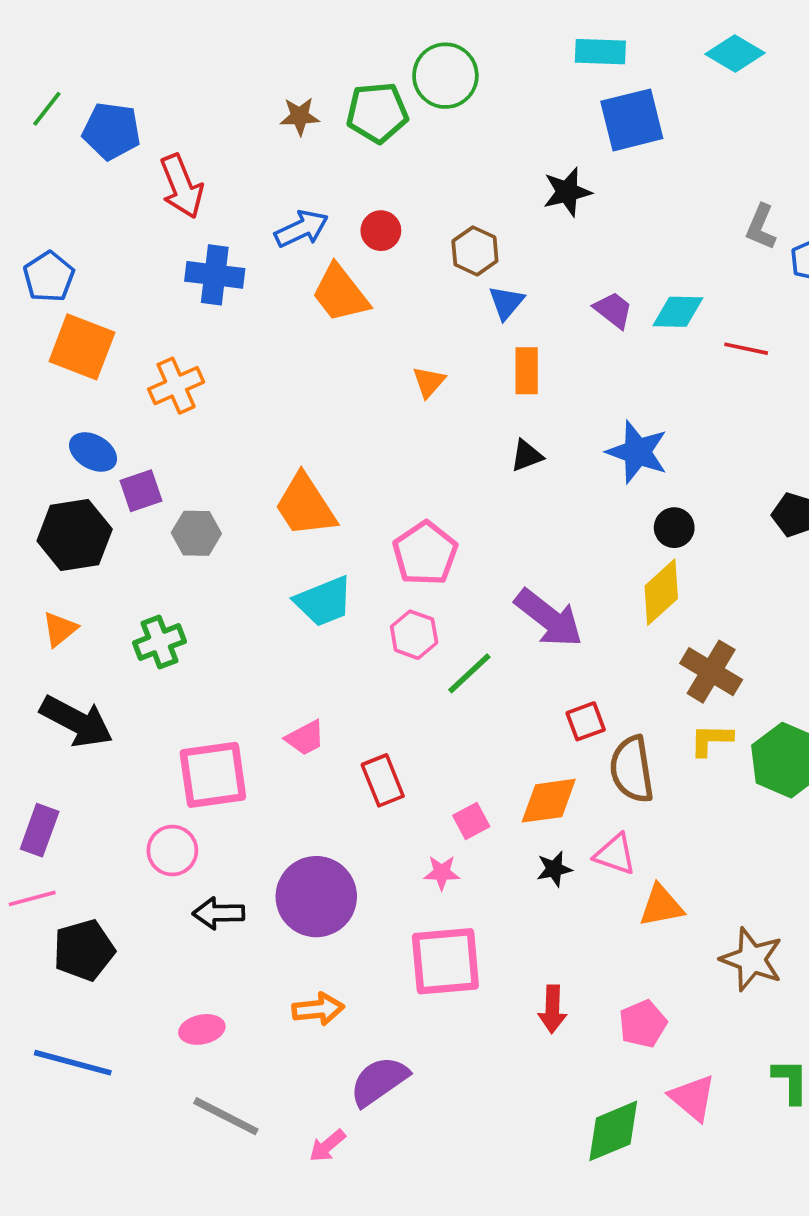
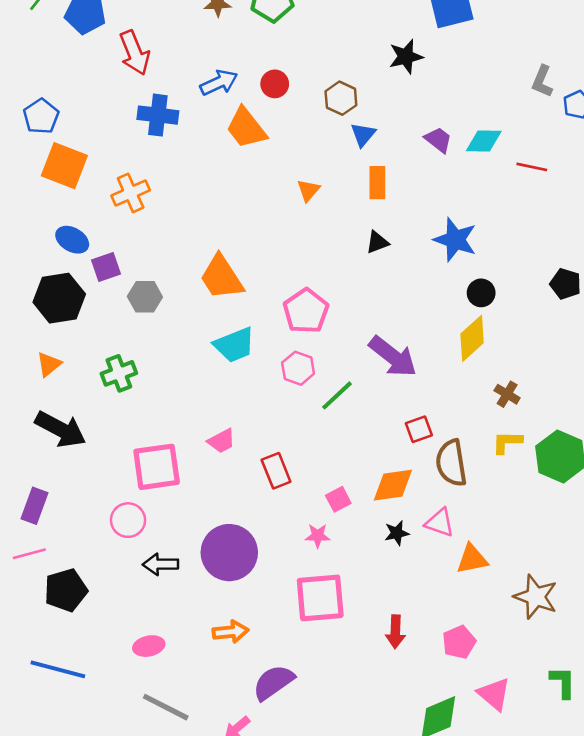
brown cross: (711, 672) -> (507, 394), size x0.6

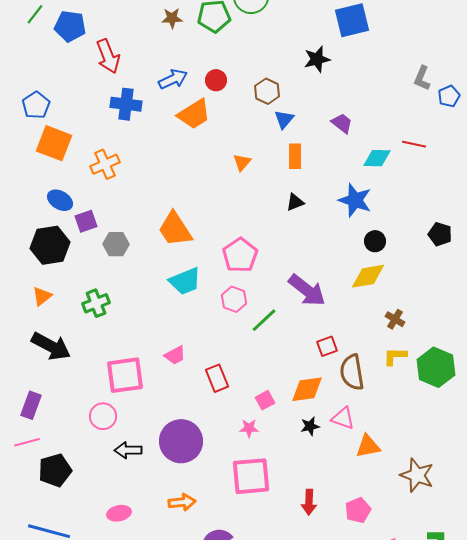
orange trapezoid: (246, 128) -> (194, 114), turned -84
cyan diamond: (484, 141) -> (377, 158), moved
yellow diamond: (472, 338) -> (368, 276), turned 33

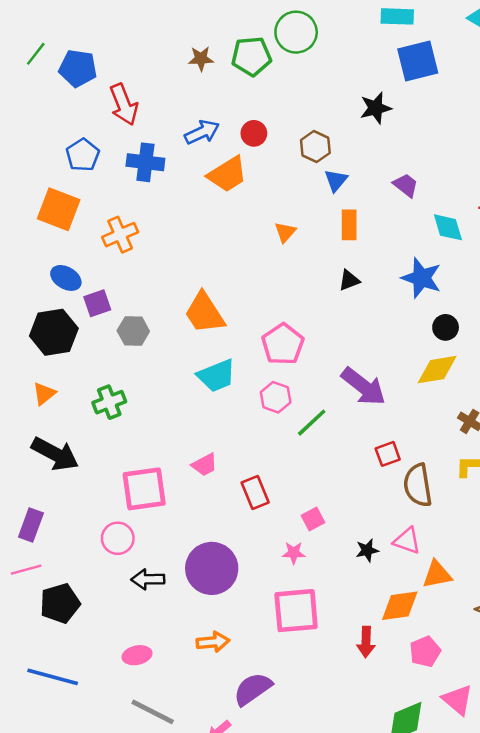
blue pentagon: (36, 105) -> (83, 155), moved
cyan diamond: (377, 158) -> (448, 227), turned 72
orange diamond: (307, 389) -> (400, 606), moved

